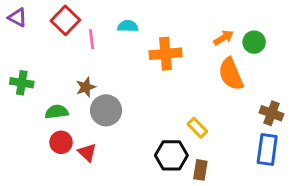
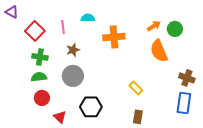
red square: (65, 20) -> (35, 31), moved
green cross: (22, 83) -> (40, 57), moved
brown star: (86, 87) -> (73, 50), moved
red triangle: (87, 152) -> (60, 117), moved
black hexagon: (171, 155) -> (91, 107), moved

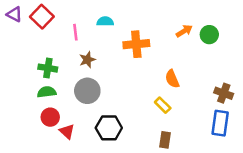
red square: (35, 31) -> (42, 17), moved
orange semicircle: (159, 51) -> (172, 79), moved, size x0.7
red triangle: (60, 117) -> (67, 131), moved

